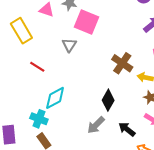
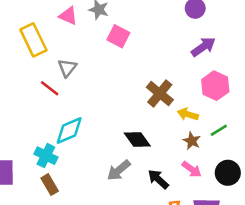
pink square: (86, 22) -> (118, 36), size x0.7
gray triangle: (69, 45) -> (67, 68), moved
black diamond: (108, 100) -> (137, 139), turned -70

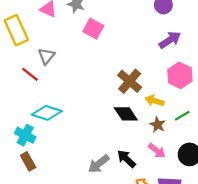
cyan diamond: (69, 130) -> (47, 113), turned 40
black diamond: (137, 139) -> (126, 114), moved
gray arrow: (119, 170) -> (99, 164), moved

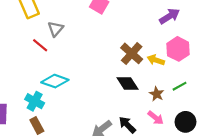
yellow arrow: (154, 101) -> (156, 60), moved

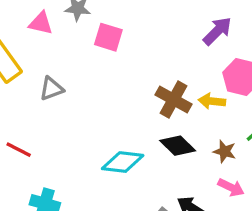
gray triangle: (55, 29) -> (51, 89), turned 42
red line: (40, 45) -> (19, 150), moved
cyan diamond: (55, 81) -> (123, 162), moved

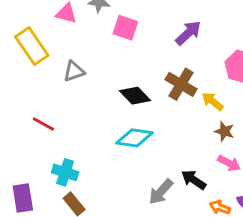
purple arrow: (217, 31) -> (188, 33), moved
yellow arrow: (212, 101) -> (213, 101), moved, turned 30
black diamond: (178, 146) -> (135, 96), moved

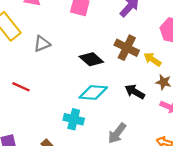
cyan cross: (65, 172) -> (74, 119), moved
black arrow: (194, 180) -> (135, 92), moved

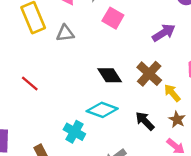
gray triangle: (42, 44) -> (65, 33), moved

